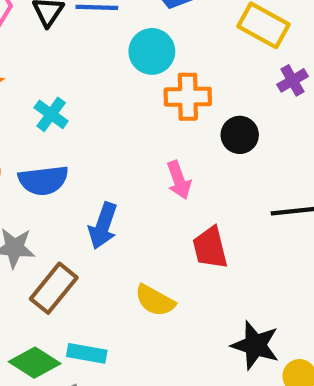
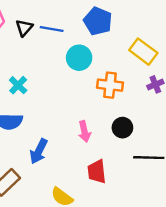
orange cross: (188, 97) -> (110, 85), moved
black circle: (240, 135) -> (122, 128), moved

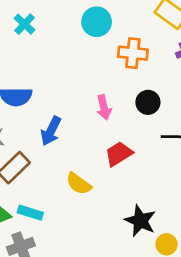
cyan cross: (18, 85) -> (25, 24), moved
red trapezoid: (97, 172) -> (119, 154), turned 65

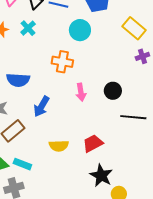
orange cross: (133, 53) -> (62, 62), moved
red trapezoid: (119, 154) -> (93, 143), moved
yellow semicircle: (79, 184) -> (59, 146), turned -42

